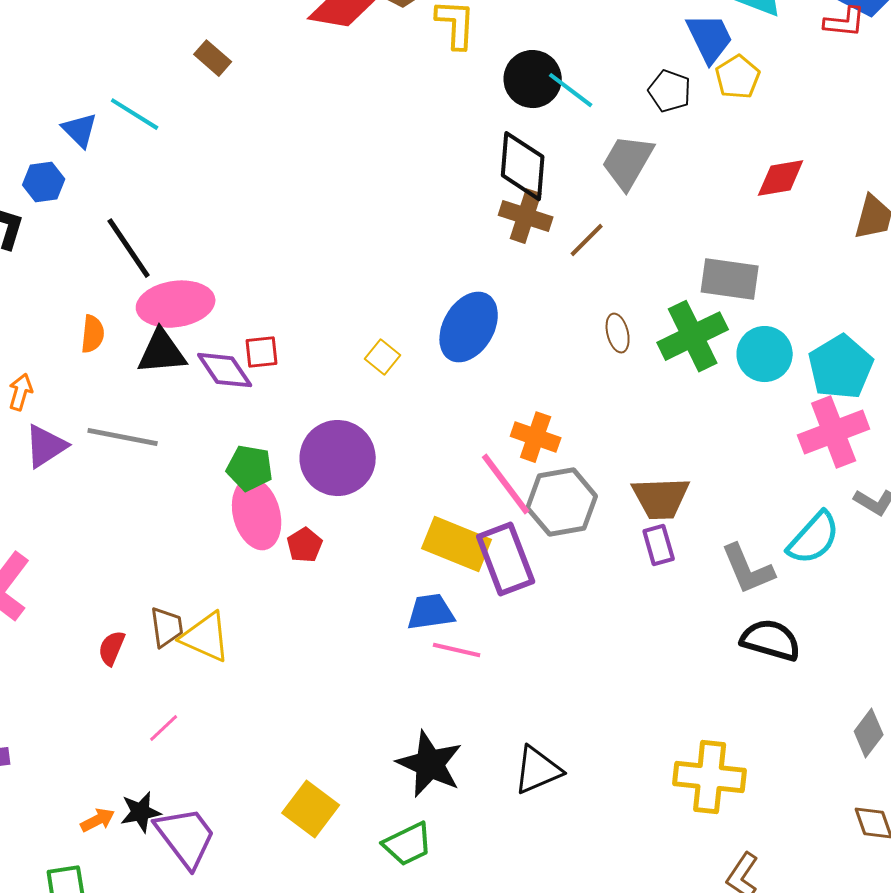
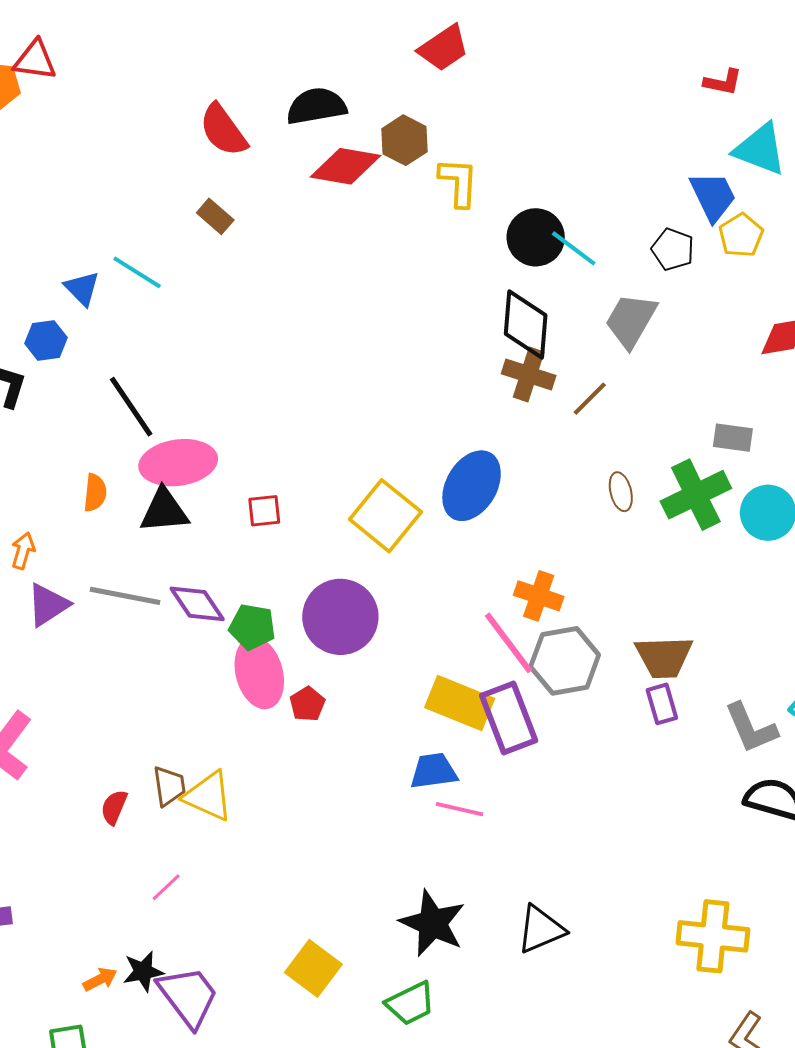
gray rectangle: (730, 279) -> (733, 438), size x0.7
yellow square: (383, 357) -> (385, 516), size x2.0
purple diamond: (225, 370) -> (197, 604), moved

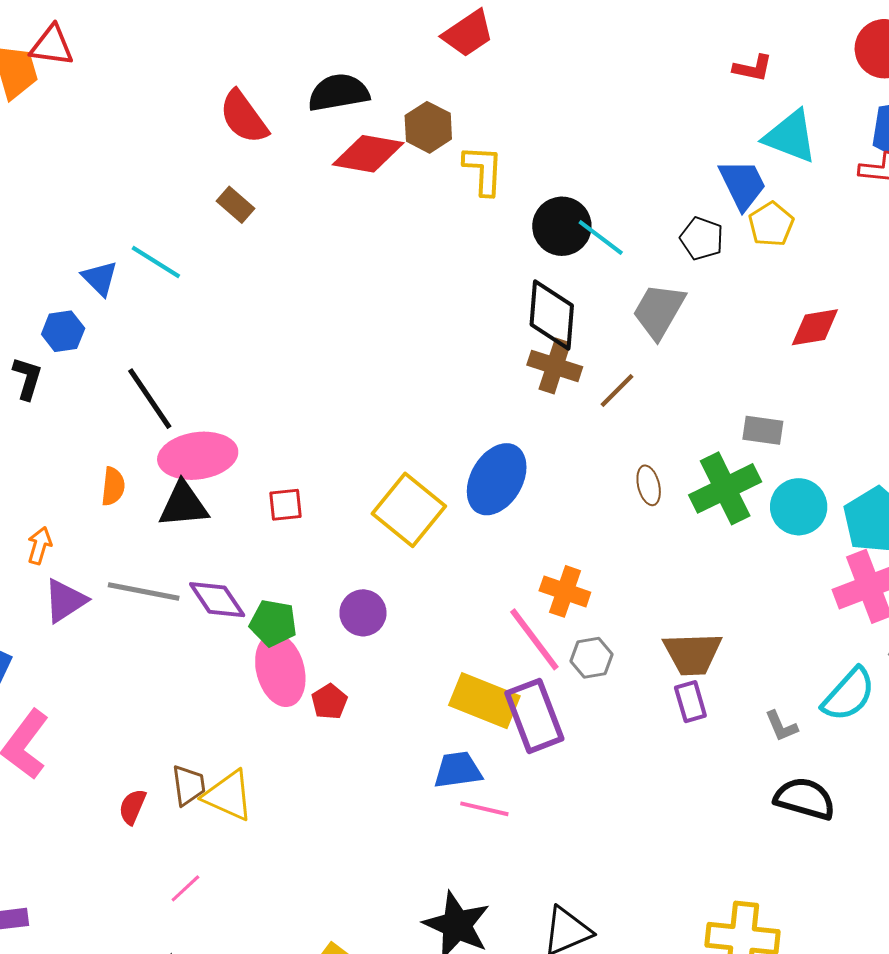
purple circle: (340, 617) -> (363, 613), size x0.6
gray hexagon: (565, 661) -> (592, 658), size x0.6
gray L-shape: (751, 728) -> (781, 726), size x0.6

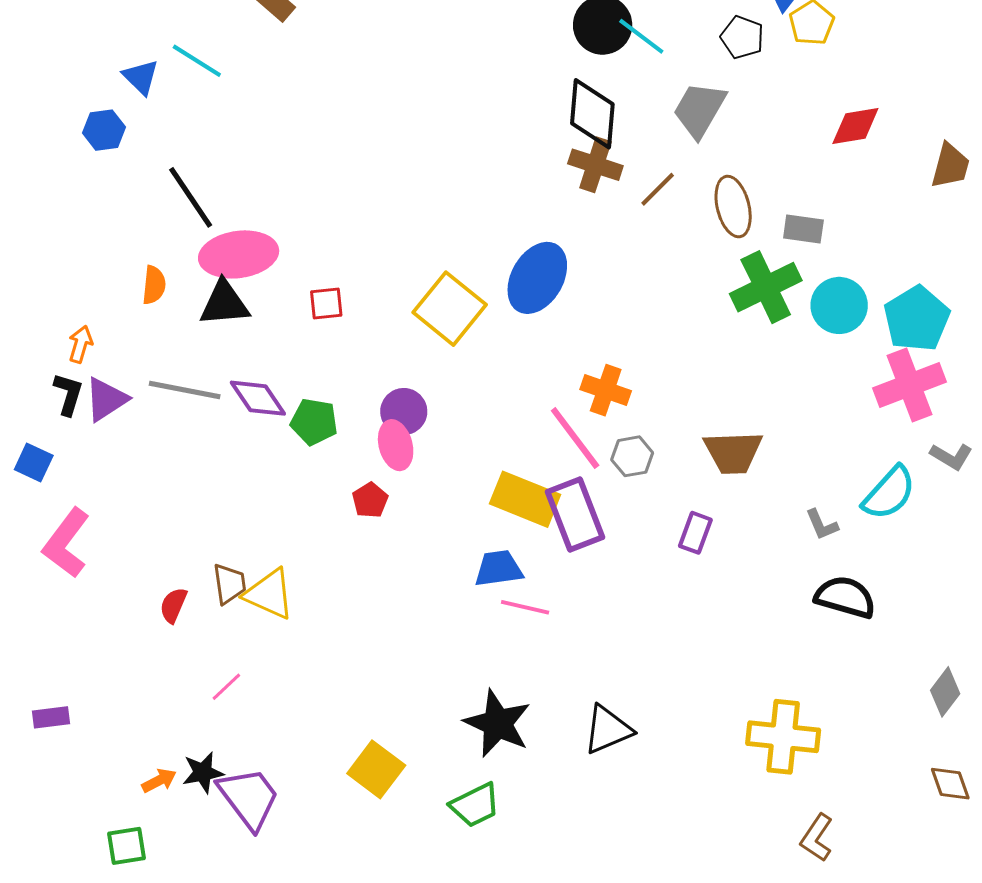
black L-shape: (27, 378) -> (68, 394), moved
brown ellipse: (649, 485) -> (733, 207), moved, size x1.5
pink ellipse: (280, 670) -> (396, 445), moved, size x0.7
purple rectangle: (690, 702) -> (695, 533), moved, turned 36

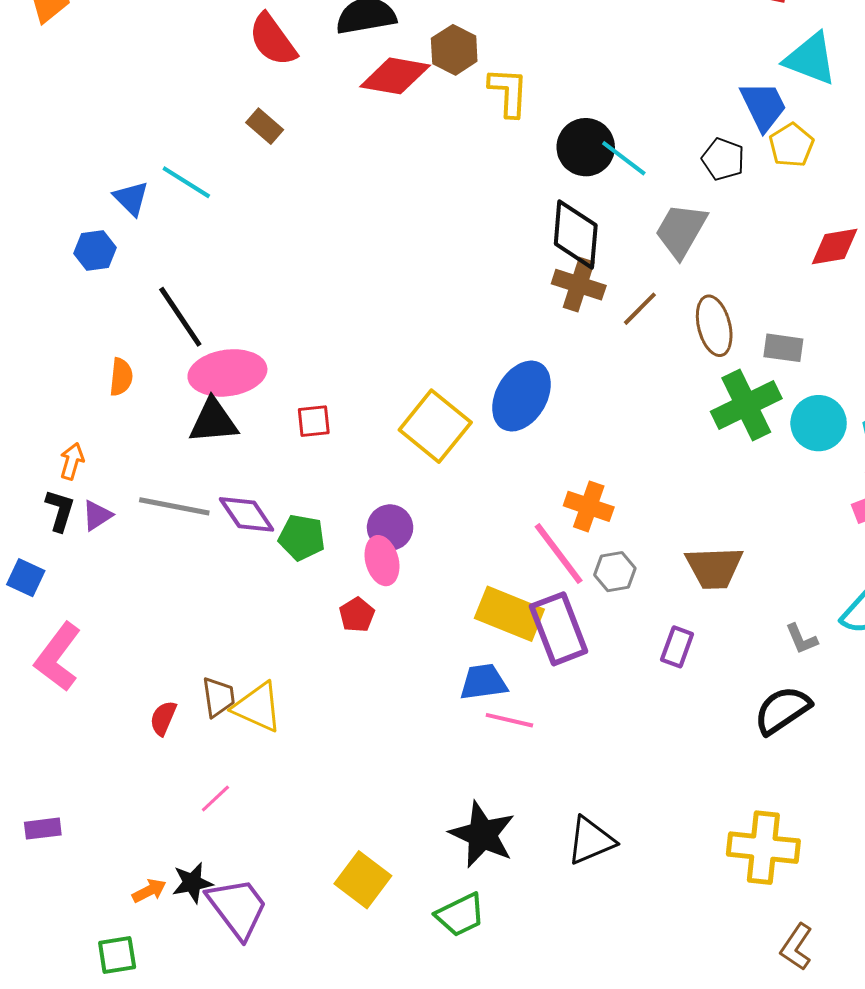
orange semicircle: (154, 285) -> (121, 377), moved
purple triangle: (106, 399) -> (97, 515), size x0.7
black semicircle: (845, 597) -> (782, 710), moved, turned -50

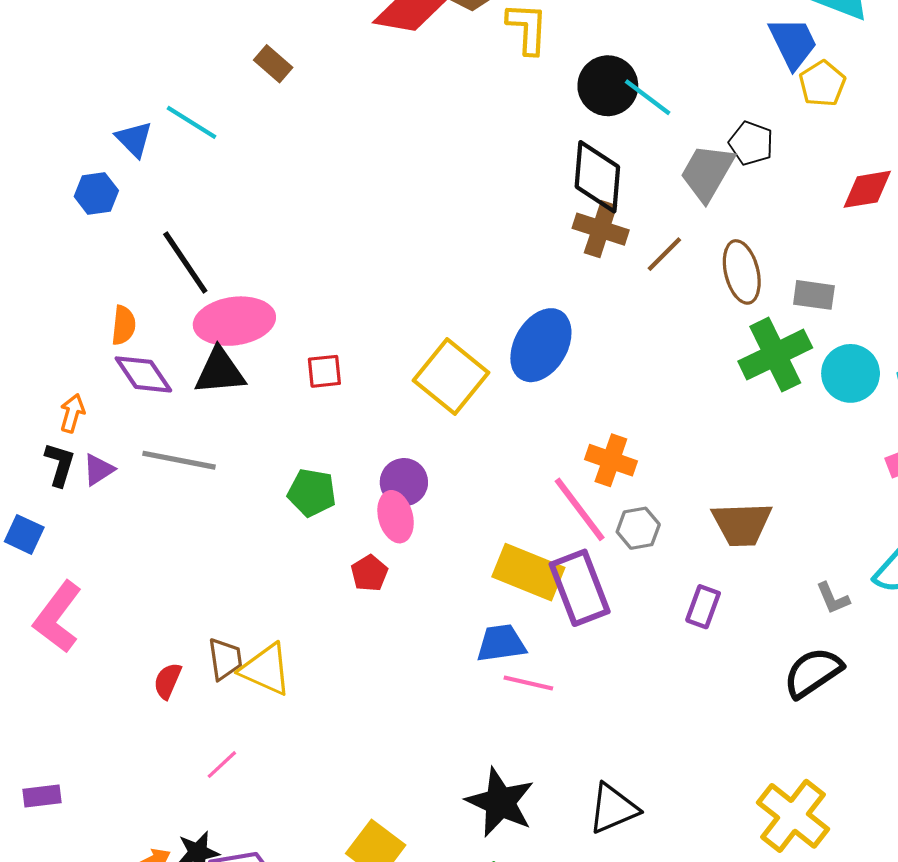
black pentagon: (723, 159) -> (751, 143), moved
purple diamond: (247, 514) -> (143, 374), moved
yellow cross: (763, 848) -> (793, 816), turned 32

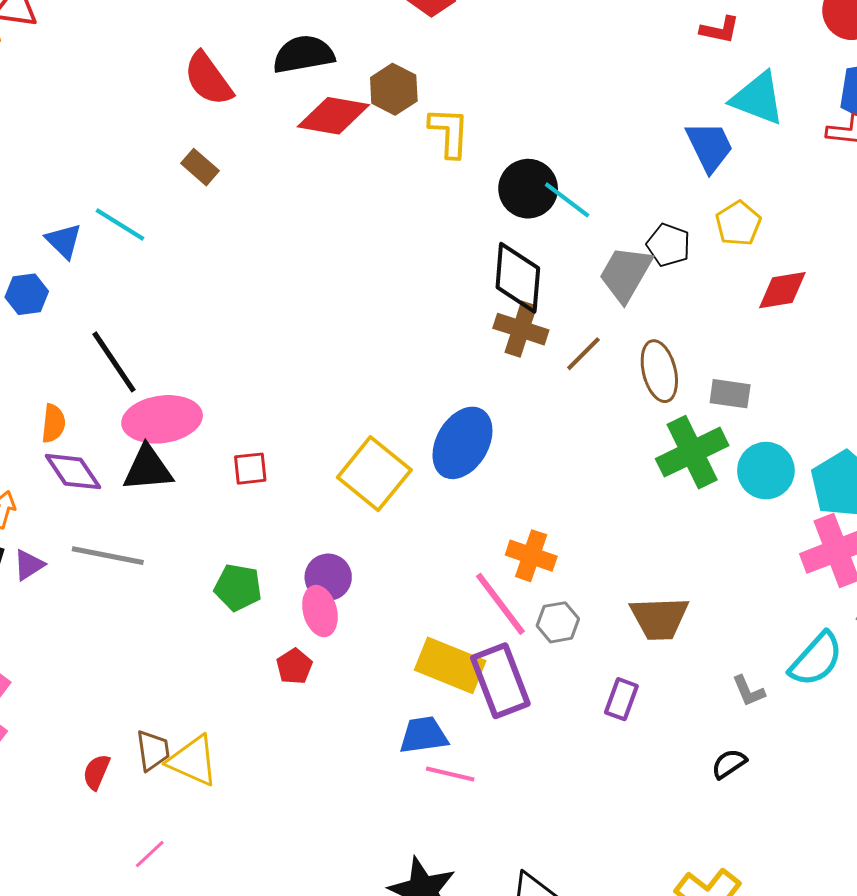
yellow pentagon: (822, 84) -> (738, 223), moved
black semicircle: (813, 673) -> (729, 764), size x0.6

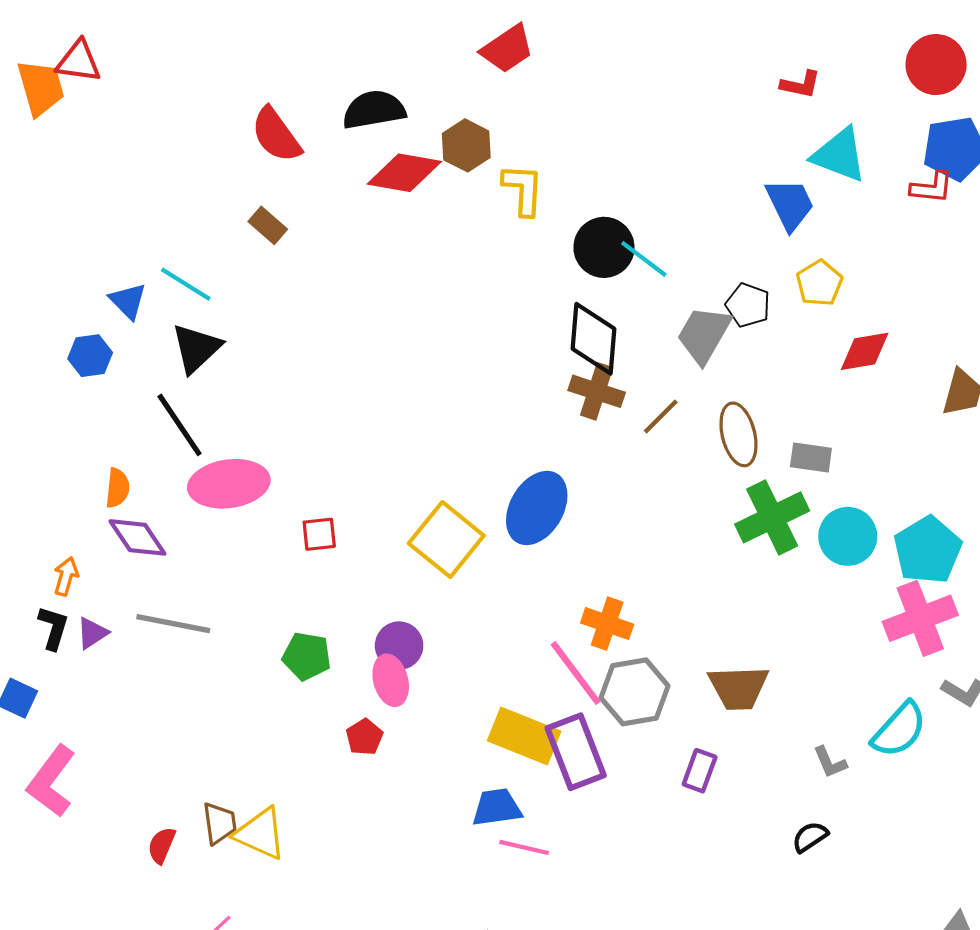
black triangle: (148, 469) -> (196, 348), moved, turned -38
gray hexagon: (558, 622) -> (634, 692), size x1.6

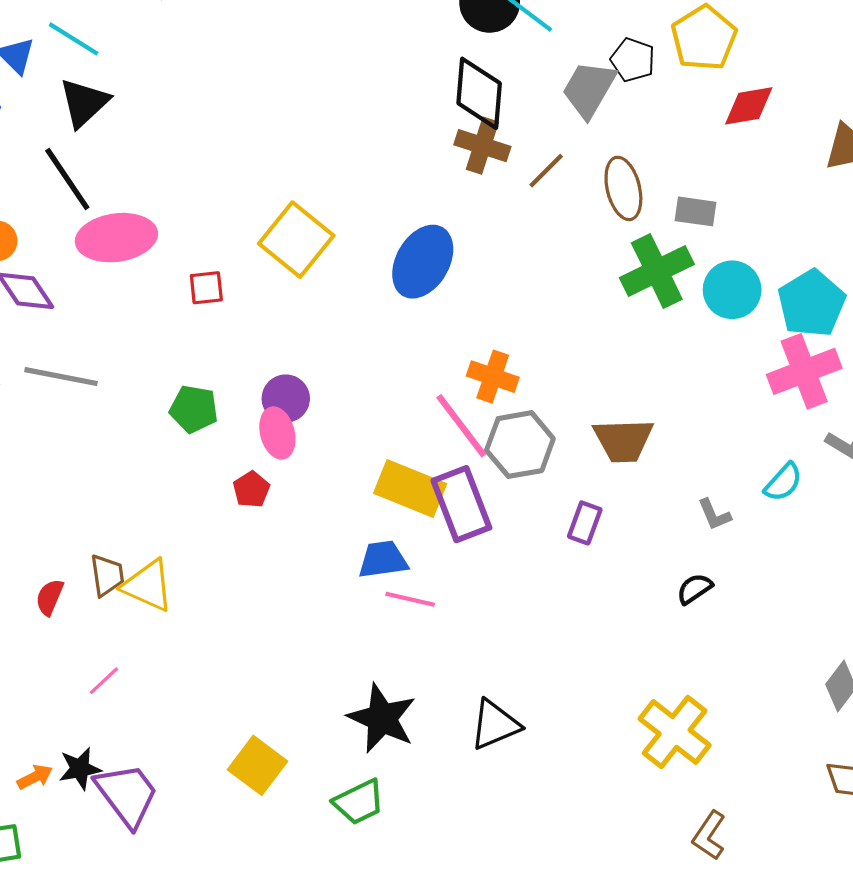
yellow pentagon: (819, 283) -> (704, 38), size x1.4
yellow square: (446, 540) -> (296, 240), moved
cyan semicircle: (899, 730) -> (783, 482), size x0.7

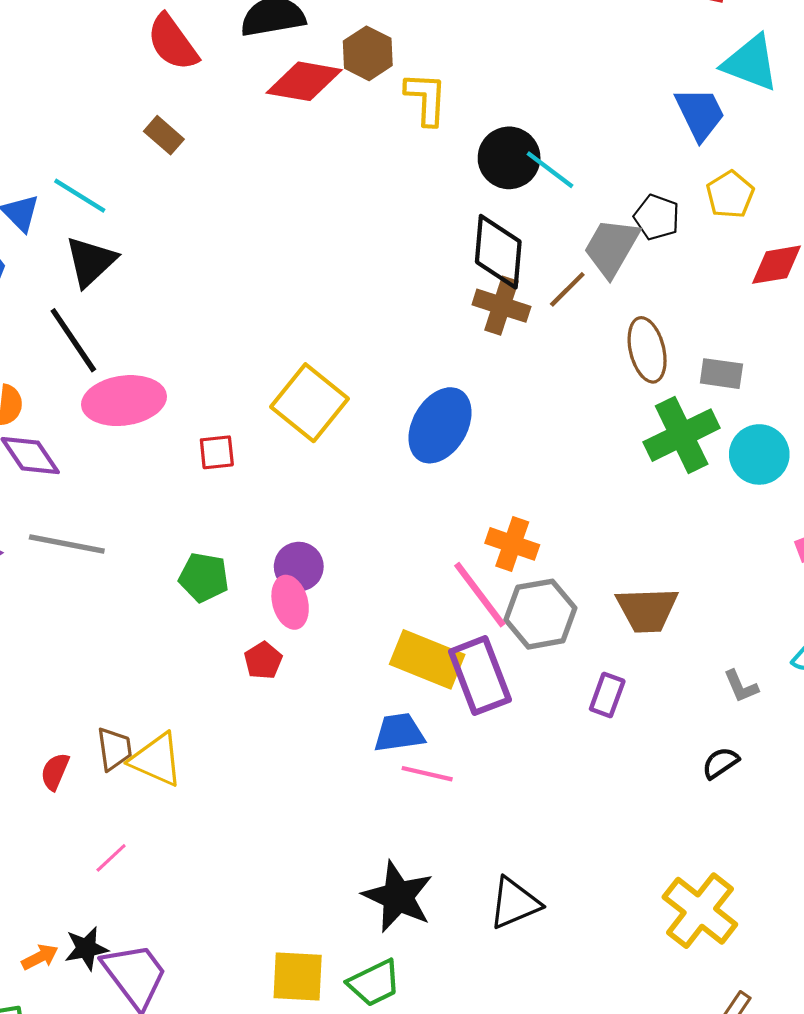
yellow pentagon: (704, 38) -> (730, 195), size x0.7
brown line: (546, 171) -> (567, 289), moved
yellow square: (258, 765) -> (298, 976), moved, turned -34

